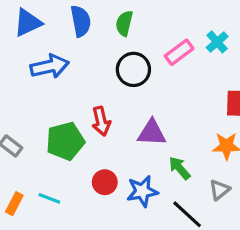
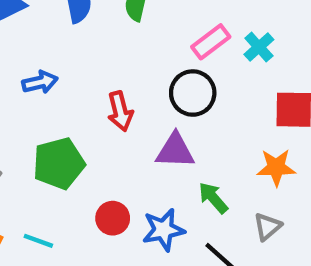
cyan cross: (217, 42) -> (259, 47), moved
blue arrow: (50, 66) -> (40, 82), moved, size x0.7
black circle: (133, 69) -> (193, 93), moved
red arrow: (101, 121) -> (120, 111), moved

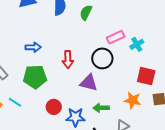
blue arrow: (40, 82) -> (33, 47), moved
green arrow: (213, 198) -> (101, 108), turned -63
cyan line: (38, 241) -> (15, 102), moved

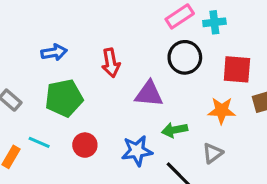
cyan cross: (137, 44) -> (214, 22), turned 32
black circle: (102, 58) -> (185, 57), moved
red circle: (54, 107) -> (85, 145), moved

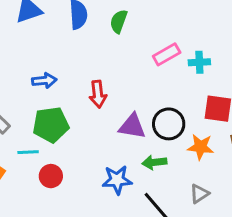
black circle: (185, 57) -> (169, 124), moved
cyan line: (39, 142) -> (28, 152), moved, turned -30
red circle: (85, 145) -> (51, 176), moved
gray triangle: (213, 153) -> (199, 194), moved

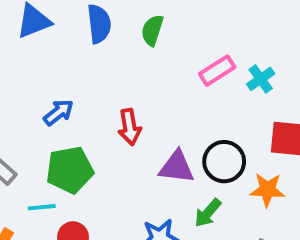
cyan cross: (199, 62) -> (261, 79), turned -30
blue arrow: (44, 80) -> (58, 112), turned -30
green arrow: (154, 162) -> (208, 213), turned -40

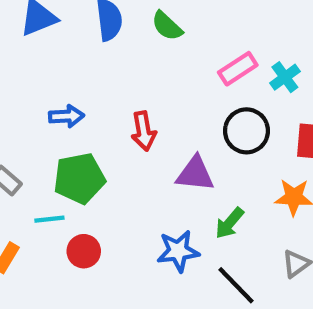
green semicircle: (152, 30) -> (167, 26), turned -64
blue arrow: (58, 112) -> (66, 116), turned 36
black circle: (224, 162) -> (246, 131), moved

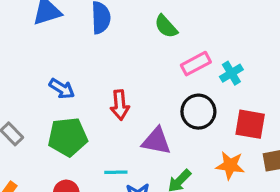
green semicircle: (167, 26) -> (166, 26), moved
blue arrow: (66, 116) -> (62, 89), turned 30
cyan line: (49, 219) -> (116, 172), moved

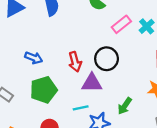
black circle: (198, 112) -> (107, 59), moved
purple triangle: (156, 141) -> (92, 83), moved

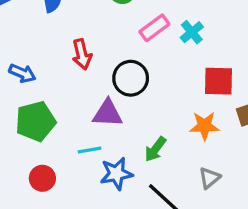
red arrow: (75, 62) -> (82, 54), moved

